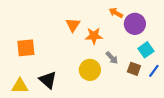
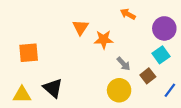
purple circle: (135, 24) -> (164, 28), moved
brown square: (134, 69) -> (148, 76), turned 32
yellow circle: (90, 70) -> (119, 90), moved
blue line: (154, 71) -> (170, 90), moved

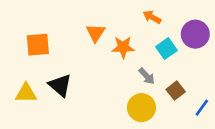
orange square: (29, 53) -> (38, 45), moved
cyan square: (161, 55) -> (166, 49), moved
black triangle: (53, 88) -> (60, 85), moved
yellow triangle: (22, 95) -> (26, 93), moved

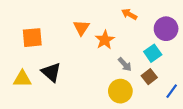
orange star: (123, 47) -> (105, 40), turned -30
cyan square: (166, 49) -> (153, 53), moved

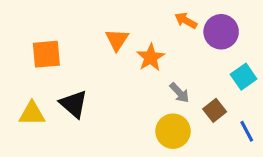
purple circle: (166, 29) -> (221, 32), moved
cyan square: (153, 53) -> (244, 77), moved
blue line: (172, 91) -> (247, 131), turned -64

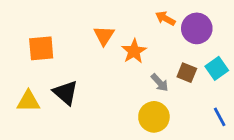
brown square: (215, 110) -> (187, 73), moved, turned -30

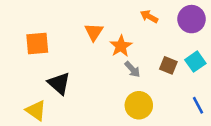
purple circle: (197, 28) -> (192, 19), moved
gray arrow: (160, 83) -> (132, 69), moved
yellow triangle: (28, 101) -> (36, 110), moved, turned 35

